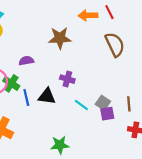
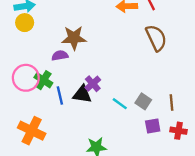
brown star: (60, 38) -> (74, 38), moved
purple cross: (67, 79) -> (93, 84), moved, turned 32
purple square: (107, 114) -> (153, 126), moved

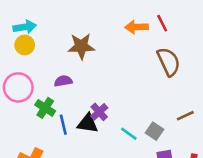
brown star: (74, 38) -> (81, 46), moved
pink circle: (26, 78) -> (18, 87), moved
brown line: (171, 102) -> (185, 116), moved, turned 70

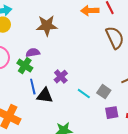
green cross: (45, 108) -> (25, 66), moved
black triangle: (88, 123) -> (45, 96), moved

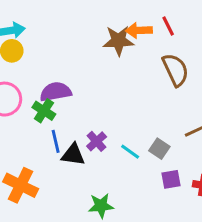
brown star: (47, 26) -> (118, 41), moved
purple semicircle: (33, 53) -> (56, 92), size x1.5
purple cross: (61, 77) -> (97, 141), moved

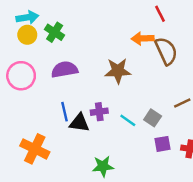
orange arrow: (139, 30) -> (143, 39), moved
brown star: (118, 41) -> (118, 71), moved
green cross: (44, 111) -> (55, 32), moved
purple cross: (97, 141) -> (99, 112), turned 35

